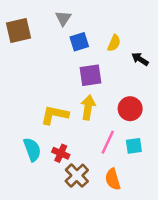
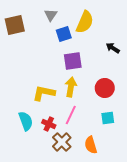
yellow semicircle: (114, 43) -> (85, 22), moved, size x1.6
pink line: (108, 142) -> (71, 115), moved

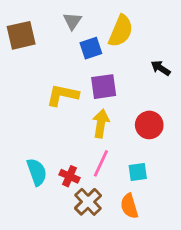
yellow L-shape: (44, 93) -> (62, 95), moved
cyan square: (108, 118) -> (138, 172), moved

